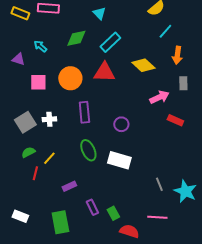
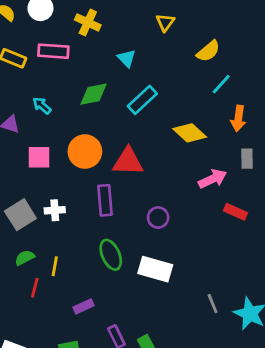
red triangle: (104, 72) -> (128, 162), moved
yellow line: (49, 158) -> (55, 266), turned -32

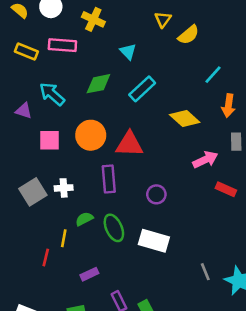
yellow semicircle: (208, 51) -> (189, 35), moved
cyan arrow: (42, 106) -> (52, 94), size x1.5
green semicircle: (25, 258) -> (84, 219), moved

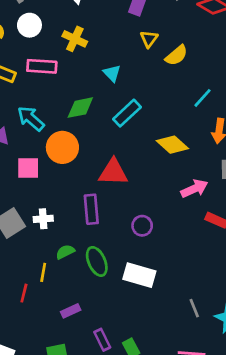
orange circle: (91, 135) -> (62, 147), moved

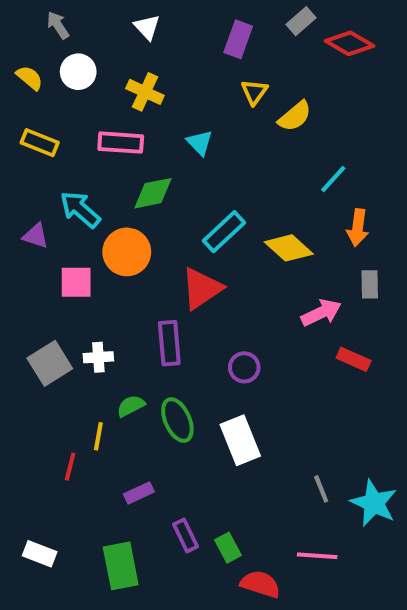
pink rectangle: (42, 66) -> (121, 143), moved
cyan rectangle: (127, 113) -> (224, 232), moved
red triangle: (113, 172) -> (202, 288), turned -36
white rectangle: (139, 275) -> (240, 440), turned 52

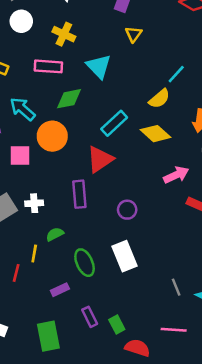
yellow semicircle: (295, 116) -> (159, 99), moved
cyan triangle: (200, 143) -> (99, 66), size x1.5
cyan line: (333, 179) -> (176, 74), moved
green ellipse: (177, 420) -> (85, 263), moved

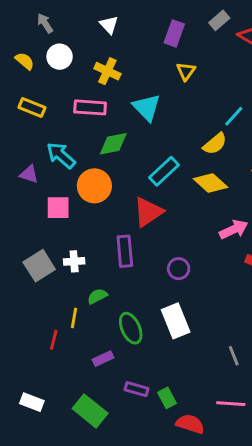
purple rectangle: (90, 317) -> (136, 389), turned -48
green rectangle: (48, 336) -> (90, 411), turned -40

